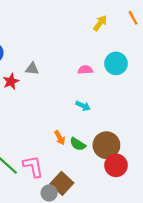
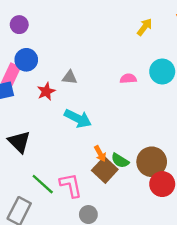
cyan arrow: (83, 106) -> (78, 118), moved, size x1.6
brown square: (62, 183) -> (105, 170), moved

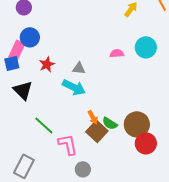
gray triangle: (70, 77) -> (79, 68), moved
black triangle: (19, 142) -> (23, 90), moved
green line: (43, 184) -> (44, 125), moved

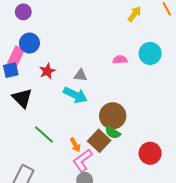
orange arrow: (93, 117) -> (75, 145), moved
brown circle: (137, 124) -> (113, 116), moved
pink L-shape: (68, 144) -> (83, 161), moved, turned -115

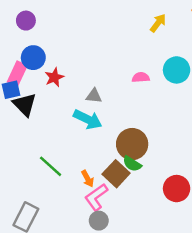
red star: (47, 71) -> (54, 77), moved
black triangle: (22, 98) -> (25, 105), moved

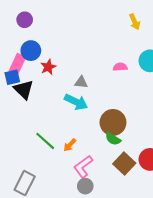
yellow arrow: (158, 23) -> (135, 22), turned 119
brown square: (116, 174) -> (124, 164), moved
orange arrow: (88, 179) -> (70, 145), moved, turned 72

